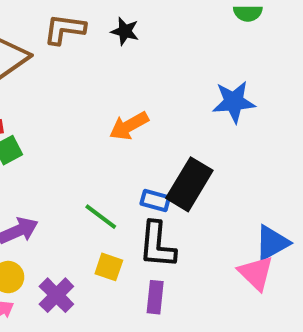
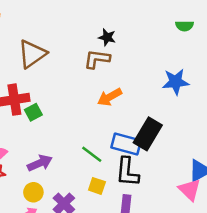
brown L-shape: (64, 29) -> (97, 59), moved
blue rectangle: (155, 200) -> (126, 144), size x1.6

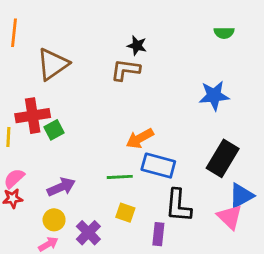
orange arrow: (110, 97) -> (140, 138), moved
black rectangle: (148, 134) -> (223, 158), moved
green line: (92, 154) -> (120, 177), turned -40
black L-shape: (127, 172) -> (178, 206), moved

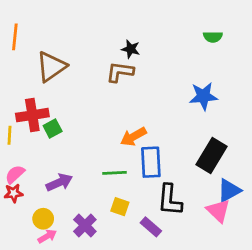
blue rectangle: (158, 166) -> (151, 162), turned 72
yellow circle: (54, 220) -> (43, 219), moved
purple rectangle: (158, 234) -> (151, 227), turned -55

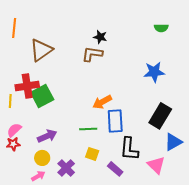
green square: (53, 129) -> (42, 96), size x1.6
pink triangle: (218, 211) -> (156, 165), moved
yellow circle: (43, 219) -> (42, 158), moved

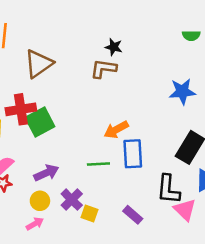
black L-shape: (129, 149) -> (168, 189), moved
yellow square: (92, 154) -> (89, 214), moved
purple cross: (66, 168) -> (72, 200), moved

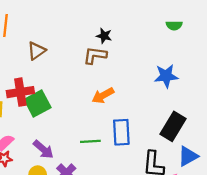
brown triangle: (39, 64) -> (36, 51), size x0.7
orange arrow: (116, 130) -> (103, 95), moved
purple arrow: (46, 173) -> (43, 149), turned 65

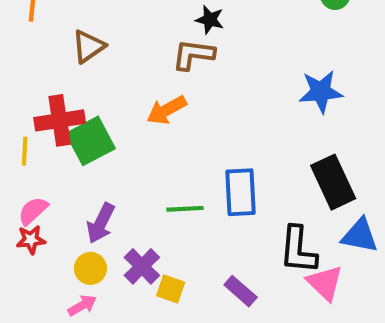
orange arrow: (103, 95) -> (167, 110), moved
black rectangle: (173, 126) -> (333, 182), turned -56
purple arrow: (43, 149) -> (101, 223), turned 75
blue triangle: (188, 156) -> (360, 236), turned 40

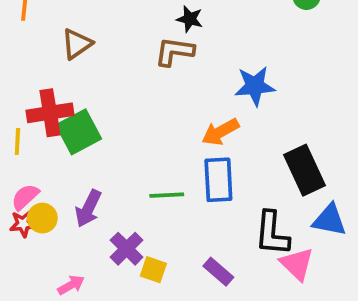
blue star: (321, 92) -> (255, 86), moved
orange arrow: (167, 110) -> (220, 132), moved
yellow circle: (90, 268) -> (42, 218), moved

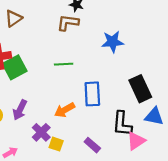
orange arrow: (220, 132) -> (65, 110), moved
green line: (167, 195) -> (64, 64), moved
pink triangle: (297, 264) -> (136, 141), turned 42

